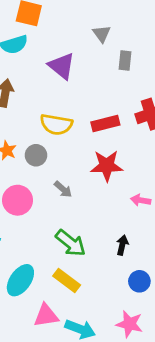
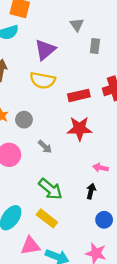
purple triangle: (62, 66) -> (45, 50), turned 40
yellow semicircle: (56, 124) -> (43, 80), moved
pink arrow: (141, 200) -> (101, 168), moved

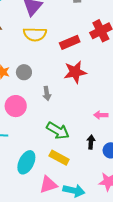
gray arrow: (45, 147) -> (47, 93), turned 48
pink arrow: (101, 168) -> (101, 115), moved
black arrow: (91, 191) -> (91, 142), moved

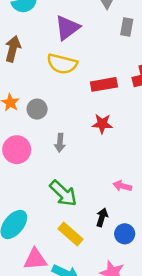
red star: (75, 72) -> (102, 124), size x0.7
yellow rectangle: (59, 158) -> (71, 234), moved

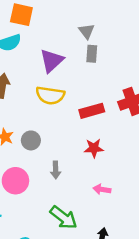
gray rectangle: (127, 27) -> (92, 54), moved
pink arrow: (122, 186) -> (102, 189), moved

